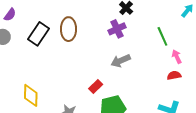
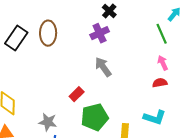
green line: (162, 36) -> (162, 34), moved
gray arrow: (121, 61) -> (103, 67), turned 78

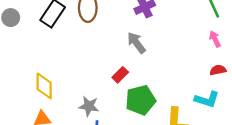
gray arrow: (103, 67) -> (136, 43), moved
red semicircle: (160, 83) -> (218, 70), moved

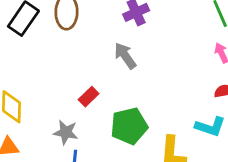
red rectangle: (120, 75) -> (89, 97), moved

